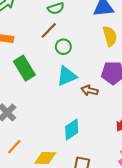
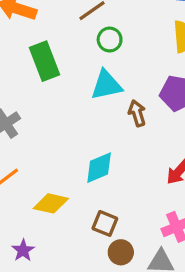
brown arrow: (90, 90) -> (137, 113), turned 49

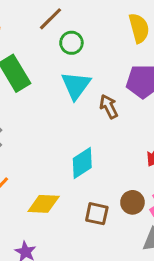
cyan triangle: (106, 85) -> (76, 85), turned -32
brown circle: (121, 252) -> (132, 202), moved

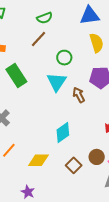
green circle: (71, 43) -> (64, 58), moved
brown square: (97, 214) -> (74, 165), turned 35

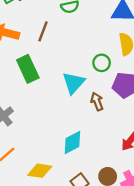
brown line: (38, 39) -> (43, 31), moved, turned -30
green circle: (64, 58) -> (102, 63), moved

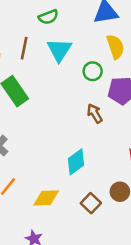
cyan triangle: (74, 83) -> (59, 50), moved

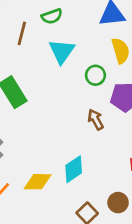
brown line: (24, 48) -> (22, 33), moved
yellow diamond: (46, 198) -> (38, 182), moved

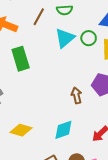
green circle: (95, 75) -> (89, 38), moved
cyan diamond: (74, 169) -> (63, 130), moved

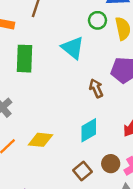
cyan triangle: (65, 38) -> (73, 48), moved, turned -30
green rectangle: (21, 59) -> (24, 59), turned 30

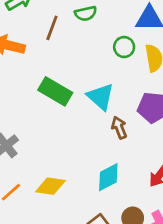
cyan triangle: (73, 48) -> (101, 97), moved
green rectangle: (24, 59) -> (55, 91), moved, turned -64

